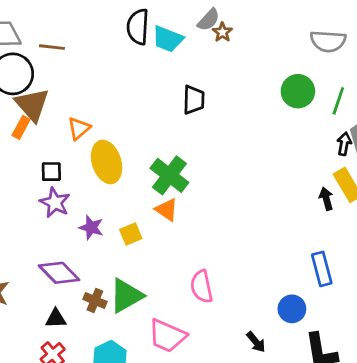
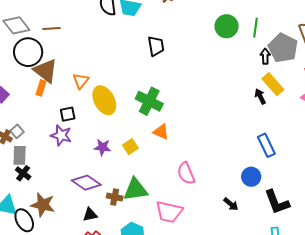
purple star: (55, 203) -> (61, 135), moved
orange triangle: (167, 210) -> (161, 132), moved
green triangle: (126, 296) -> (135, 190), turned 32

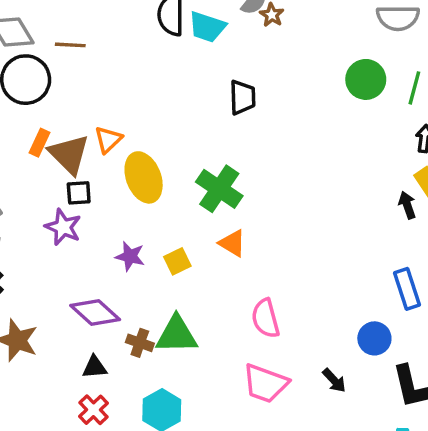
brown triangle: (46, 71) -> (69, 154), moved
pink trapezoid: (169, 212) -> (265, 383), moved

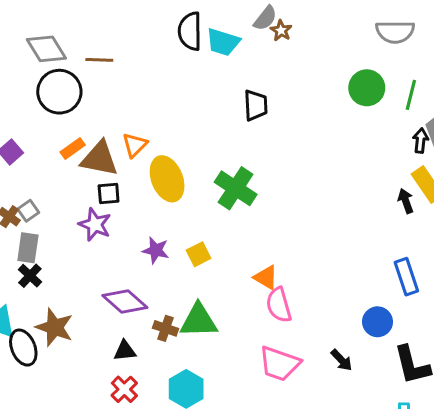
orange rectangle: (40, 143) -> (73, 148), turned 30
brown triangle: (69, 154) -> (99, 159), turned -33
orange triangle: (232, 243) -> (266, 277), moved

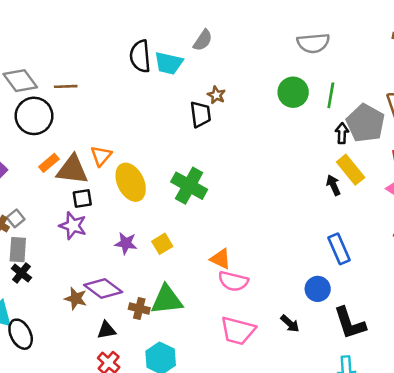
brown star: (281, 30) -> (216, 95), moved
pink semicircle: (279, 305) -> (233, 281), turned -56
brown star: (55, 327) -> (76, 299), moved, size x0.7

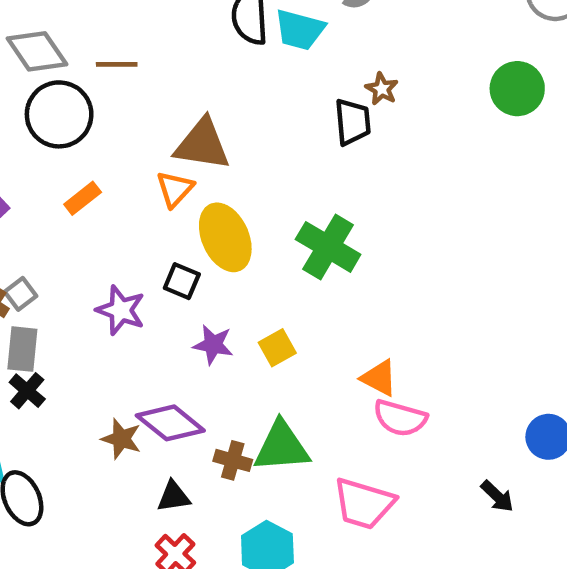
brown triangle: (72, 170) -> (202, 144), moved
black square: (82, 198) -> (182, 281), moved, turned 30
pink trapezoid: (238, 331) -> (364, 504), moved

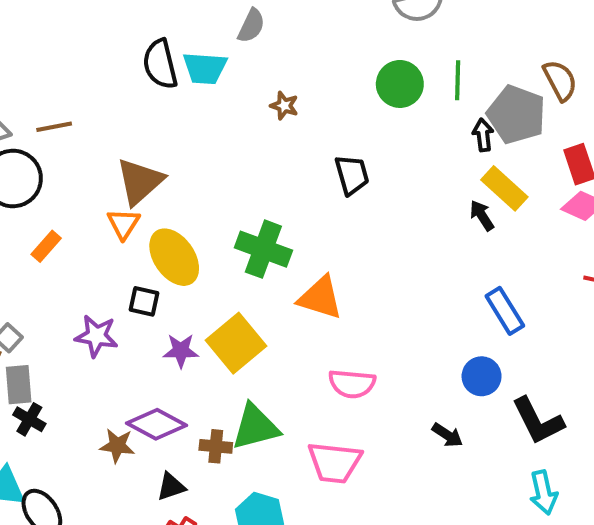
black trapezoid: (353, 122) -> (352, 175), moved
brown triangle: (202, 144) -> (140, 181), turned -40
yellow square: (277, 348) -> (236, 343), size x1.8
orange triangle: (379, 378) -> (320, 298), moved, size x1.4

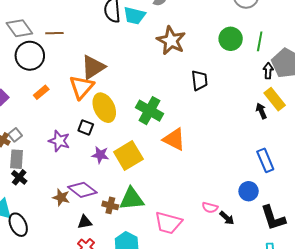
brown star: (284, 106) -> (171, 41), size x2.0
orange triangle: (123, 224) -> (82, 87), size x1.5
pink semicircle: (352, 384) -> (210, 208), moved, size x0.7

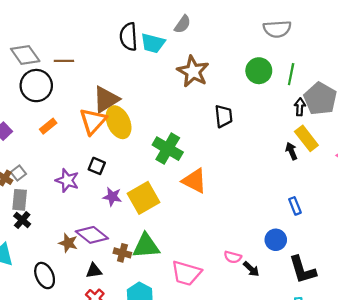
yellow ellipse: (104, 108) -> (119, 122), moved
blue rectangle: (265, 160) -> (295, 206), size x0.7
black ellipse: (18, 225) -> (45, 276), moved

